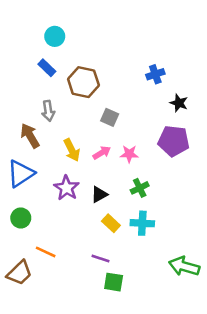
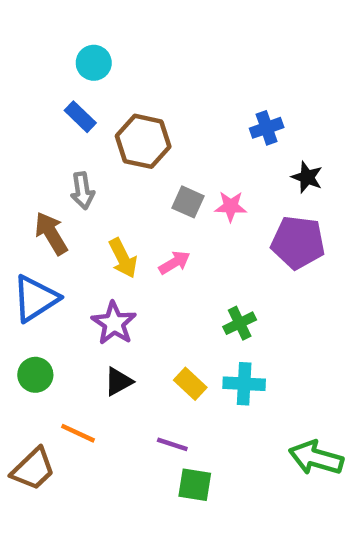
pink star: (129, 154) -> (231, 206), moved
black triangle: (99, 194) -> (118, 382), moved

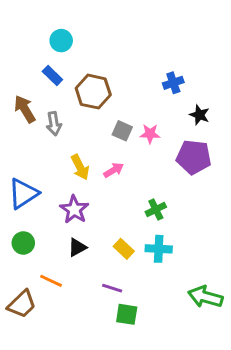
brown arrow: (51, 233) -> (25, 109), moved

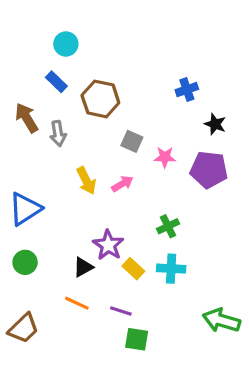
pink star: (150, 134) -> (165, 157), moved
purple star: (74, 209) -> (108, 245), moved
orange line: (51, 281) -> (77, 303), moved

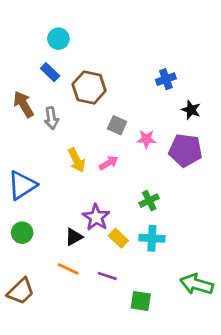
green square: (137, 339) -> (141, 301), moved

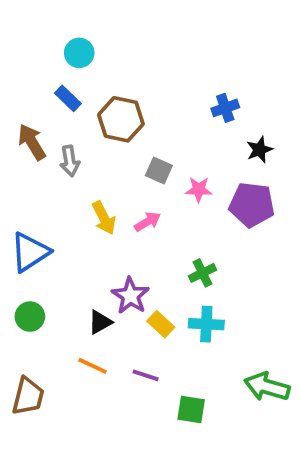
black star: (191, 110) -> (259, 150), turned 30
brown trapezoid: (21, 291) -> (28, 396), turned -32

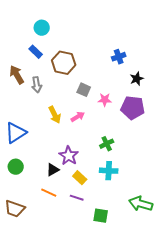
yellow rectangle: (161, 324) -> (80, 178), moved
brown trapezoid: (28, 396) -> (15, 209), turned 95

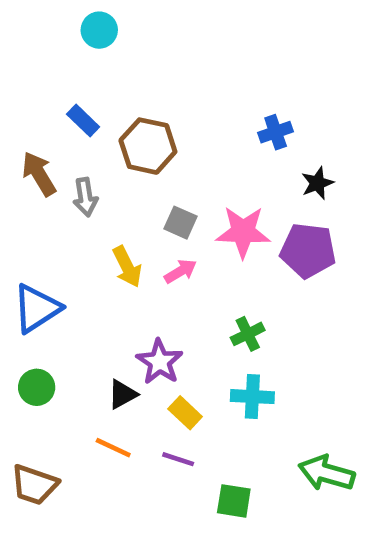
cyan circle: (42, 28) -> (99, 30), moved
gray square: (84, 90) -> (180, 223), moved
pink star: (105, 100) -> (243, 232), size x1.6

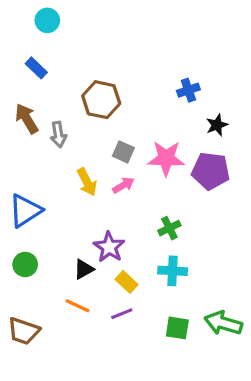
cyan circle: (99, 30) -> (47, 20), moved
blue rectangle: (83, 121) -> (36, 68), moved
purple line: (178, 459) -> (122, 314), turned -40
green square: (234, 501) -> (177, 328), moved

